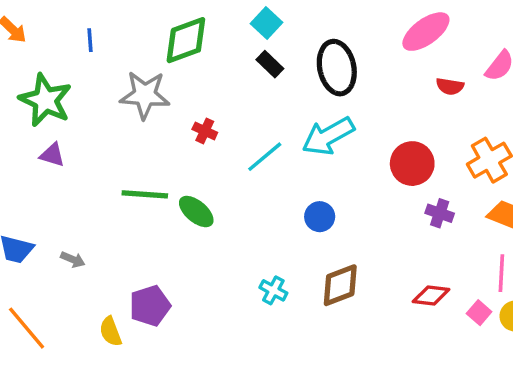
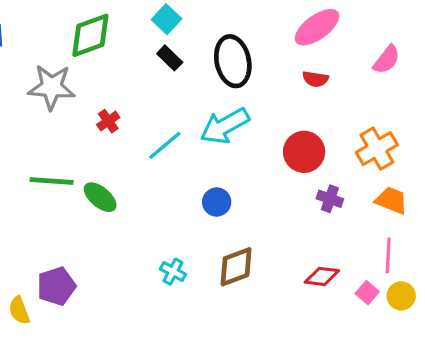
red semicircle: (450, 86) -> (315, 79), moved
red cross: (205, 131) -> (108, 121), turned 30

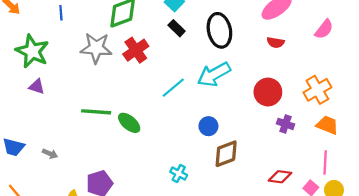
red cross: (108, 121) -> (136, 50), moved, size x1.6
brown diamond: (236, 267) -> (226, 154), moved

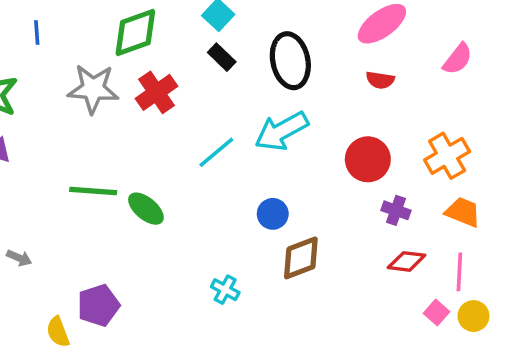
red diamond: (280, 177) -> (407, 261), moved

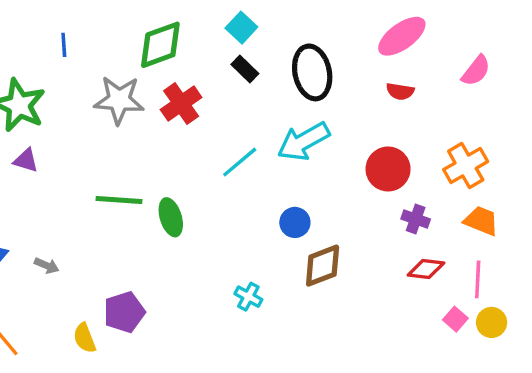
green ellipse: (146, 209) -> (171, 217), turned 33

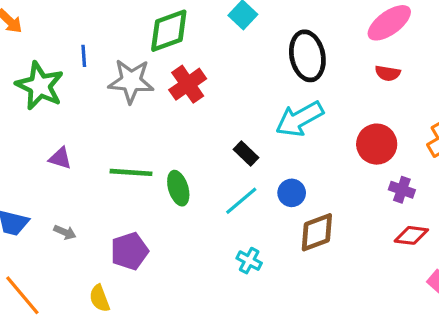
blue line: (64, 45) -> (84, 56), moved
black rectangle: (245, 69) -> (246, 154), moved
purple triangle: (26, 160) -> (60, 158), moved
cyan line: (240, 162) -> (241, 201), moved
purple pentagon: (124, 312) -> (129, 251), moved

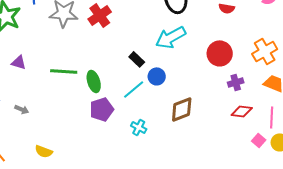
purple cross: (402, 190) -> (236, 82), turned -35
blue circle: (292, 193) -> (157, 76), moved
purple pentagon: (129, 251) -> (102, 109), moved
yellow semicircle: (100, 298) -> (44, 151), turned -48

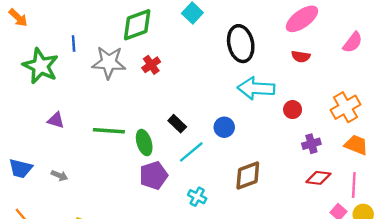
red cross: (100, 15) -> (151, 65), size x0.7
cyan arrow: (171, 37) -> (256, 88), moved, turned 32
red circle: (220, 53) -> (293, 110), size x0.6
black rectangle: (137, 59) -> (177, 124), moved
blue circle: (157, 76) -> (224, 127), moved

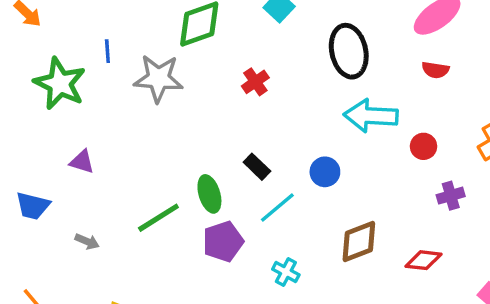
red cross: (151, 65) -> (255, 82), moved
green line: (109, 131) -> (158, 218), moved, turned -36
blue trapezoid: (21, 168) -> (33, 206), moved
red diamond: (318, 178) -> (424, 260), moved

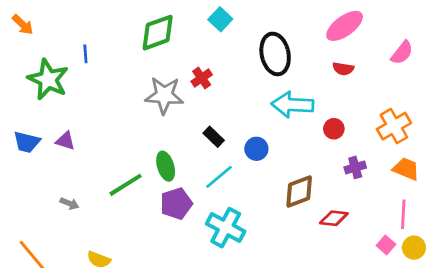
gray star: (158, 78) -> (164, 95), moved
black rectangle: (257, 167) -> (214, 137), moved
blue trapezoid: (33, 206) -> (27, 142), moved
brown diamond: (359, 241) -> (299, 192), moved
cyan cross: (286, 272) -> (226, 228), size x1.8

